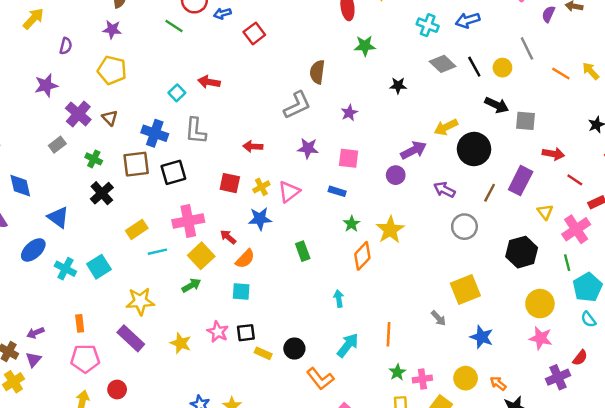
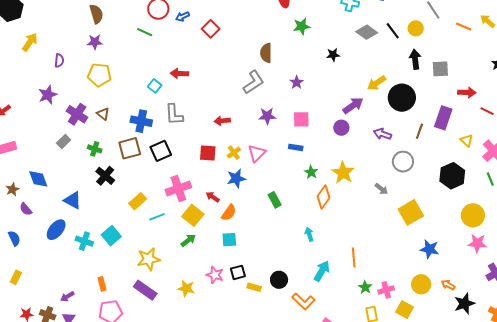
black arrow: (497, 105) -> (415, 59), turned -114
gray arrow: (438, 318) -> (381, 189), moved

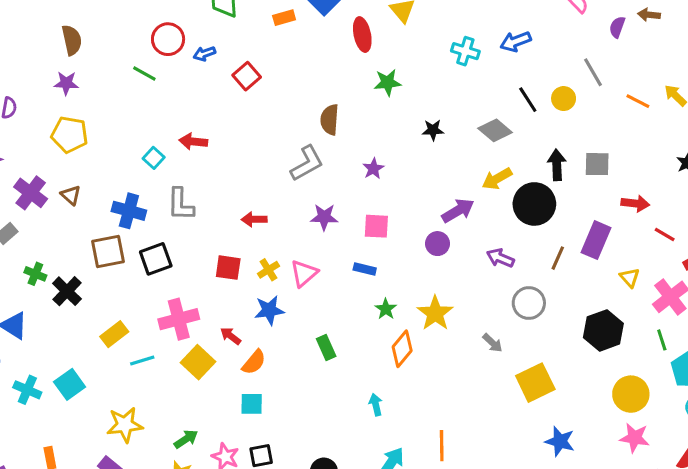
gray diamond: (367, 32) -> (495, 130), moved
black arrow: (415, 59) -> (557, 165), moved
green cross: (95, 149) -> (35, 274), moved
green arrow: (188, 240) -> (186, 439), moved

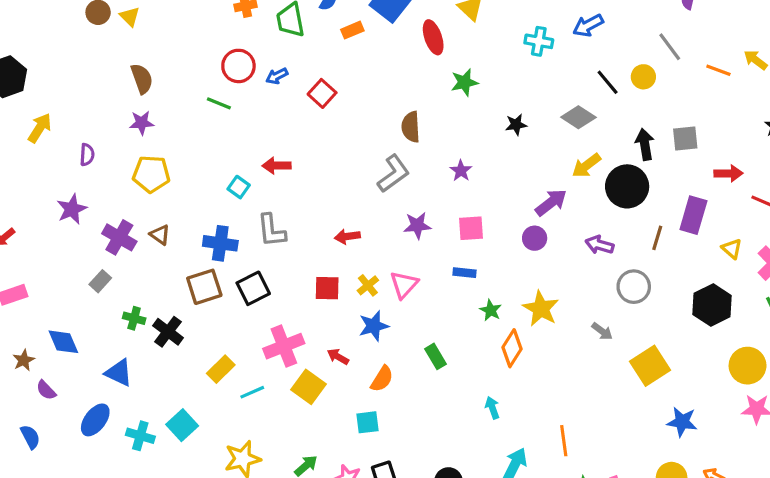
orange semicircle: (254, 362) -> (382, 379), moved

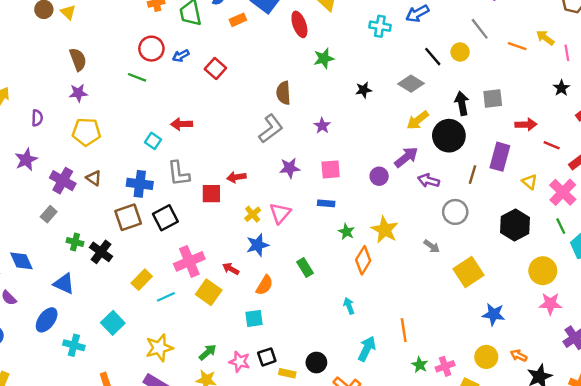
purple arrow: (551, 202) -> (406, 157), moved
red square: (327, 288) -> (211, 194), moved
cyan cross: (140, 436) -> (74, 345), moved

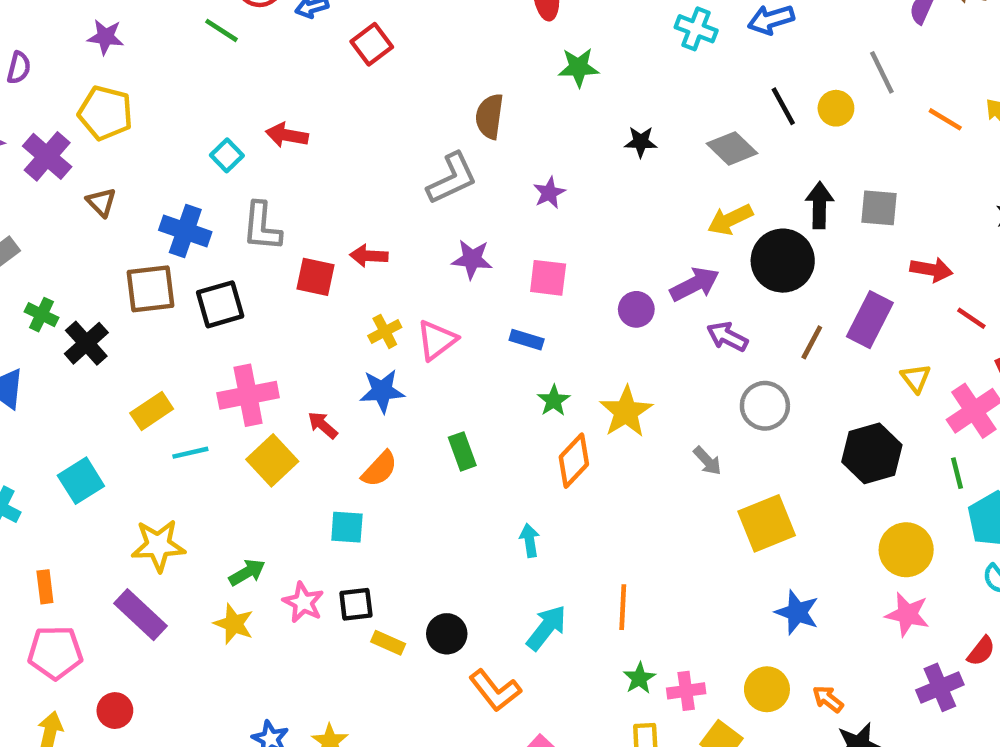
purple cross: (63, 181) -> (47, 156), moved

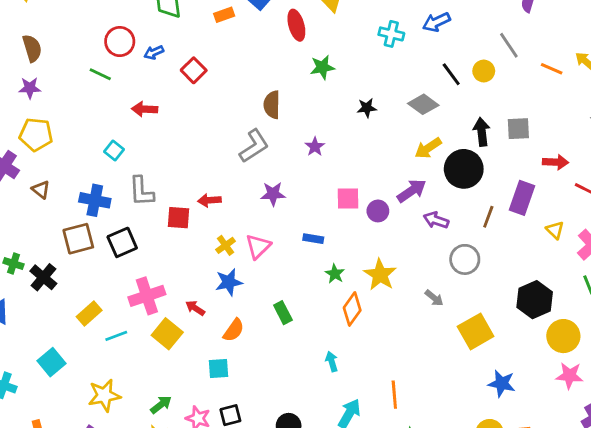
red arrow: (287, 135) -> (145, 109), moved
pink square: (548, 278) -> (348, 199), moved
black hexagon: (872, 453) -> (535, 300), moved

